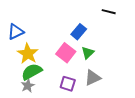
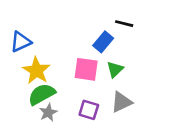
black line: (109, 12) -> (124, 24), moved
pink square: (66, 53) -> (86, 69), turned -30
gray star: (28, 86) -> (48, 113), moved

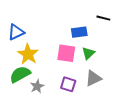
black line: (124, 24) -> (103, 18), moved
blue rectangle: (103, 42) -> (79, 32), turned 42
green semicircle: (42, 94) -> (20, 74), moved

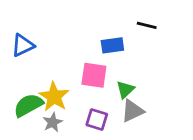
green triangle: (88, 53) -> (125, 90), moved
yellow star: (28, 54) -> (54, 97), moved

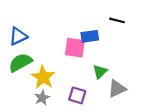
pink square: (94, 75) -> (75, 48), moved
green semicircle: (28, 105) -> (20, 62), moved
gray triangle: (132, 111) -> (117, 89), moved

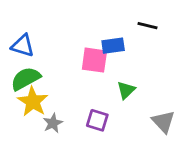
blue triangle: (18, 36) -> (23, 46), turned 42
yellow star: (43, 77) -> (33, 102), moved
gray triangle: (117, 89) -> (163, 122), moved, turned -48

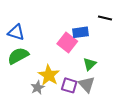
pink square: (94, 60) -> (67, 43), turned 30
yellow star: (33, 102) -> (49, 75), moved
gray triangle: (163, 122) -> (87, 84), moved

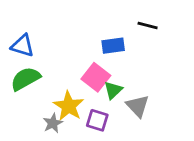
pink square: (67, 43) -> (96, 77), moved
green triangle: (90, 64) -> (113, 90), moved
gray triangle: (87, 84) -> (138, 106), moved

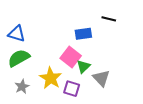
gray star: (53, 123) -> (22, 87), moved

